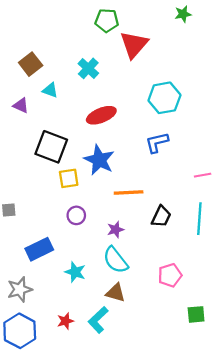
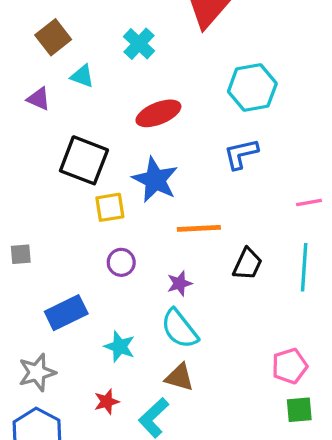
pink pentagon: (170, 275) -> (290, 366), moved
red star: (65, 321) -> (107, 402), moved

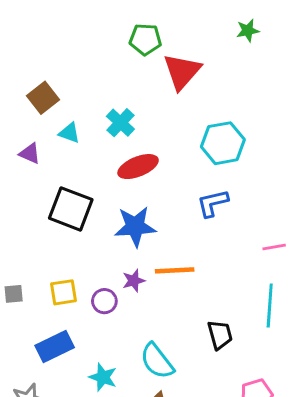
cyan cross: (139, 44) -> (120, 123), moved
blue star: (155, 180) -> (135, 227), turned -30
yellow square: (110, 207) -> (63, 292), moved
black trapezoid: (247, 264) -> (220, 335), moved, turned -40
purple star: (179, 283) -> (134, 281), moved

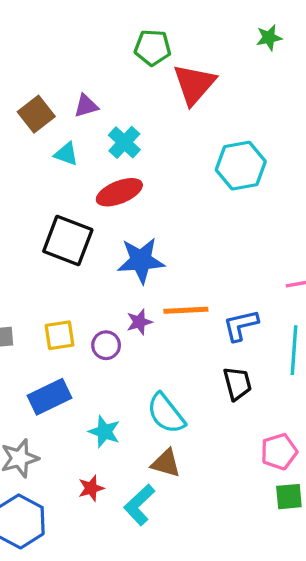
purple triangle: (30, 153) -> (86, 106), moved, turned -40
red ellipse: (138, 167) -> (119, 192), moved
blue L-shape: (213, 203) -> (241, 325), moved

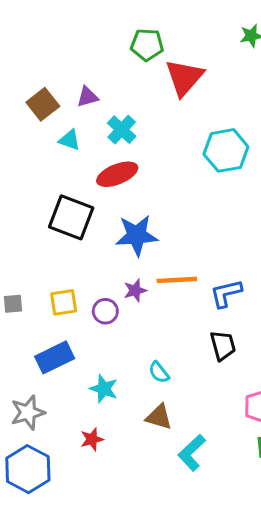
cyan semicircle: (166, 413) -> (159, 372), size x0.6
cyan L-shape: (139, 505) -> (192, 453), moved

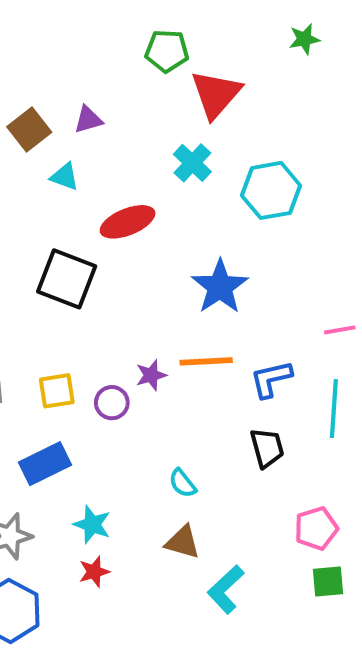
cyan cross: (122, 130) -> (192, 163), moved
blue star: (137, 235) -> (220, 287), moved, turned -30
cyan star: (104, 389) -> (92, 524), moved

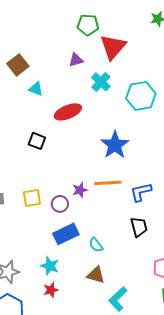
purple triangle: (88, 120) -> (76, 60), moved
black square: (67, 279) -> (37, 141), size x0.6
blue rectangle: (45, 464) -> (66, 234), moved

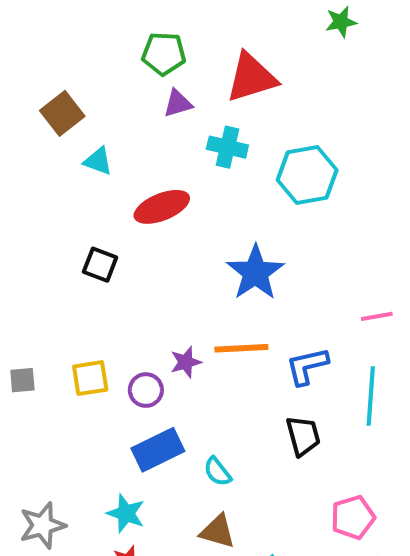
green pentagon: (88, 25) -> (164, 54), moved
red triangle: (113, 47) -> (251, 78), turned 32
cyan cross: (101, 82) -> (227, 147), turned -30

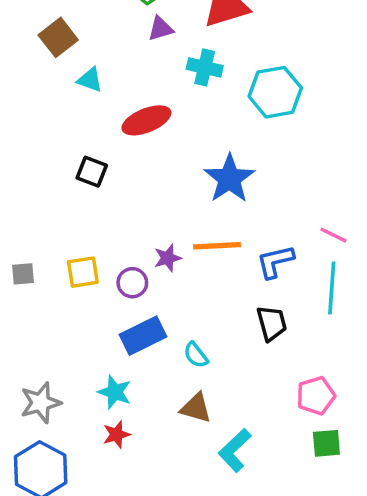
pink line: (377, 316) -> (333, 235), moved, turned 36

